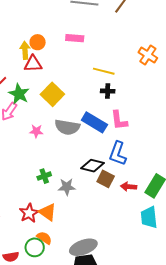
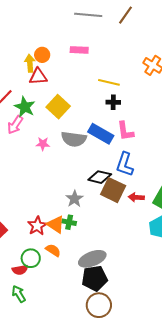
green cross: (44, 176) -> (69, 222), moved, turned 32
brown square: (106, 179) -> (113, 190), size x1.4
gray star: (67, 187) -> (74, 199), turned -30
green circle: (35, 247) -> (31, 258), moved

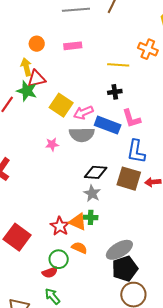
orange circle: (42, 55) -> (37, 44), moved
yellow line: (109, 82) -> (118, 65), moved
green star: (25, 107) -> (27, 91), moved
pink arrow: (15, 125) -> (83, 113), moved, turned 42
black diamond: (100, 177) -> (96, 172), moved

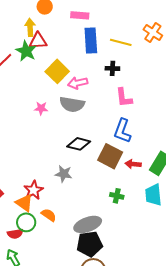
blue rectangle: (108, 125) -> (91, 40), moved, turned 55
gray star: (92, 193) -> (64, 174), moved, turned -30
green cross: (91, 217) -> (117, 196), moved
orange triangle: (78, 222) -> (24, 203), moved

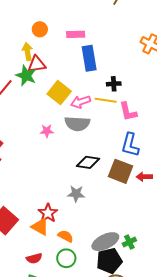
yellow line: (121, 42) -> (106, 100), moved
green cross: (117, 196) -> (129, 242), moved, turned -32
green circle: (26, 222) -> (66, 258), moved

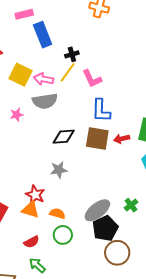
yellow line: (106, 100) -> (68, 72), turned -50
pink arrow: (81, 102) -> (43, 79), turned 42
green cross: (129, 242) -> (131, 205), moved

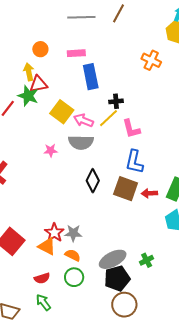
black diamond: (64, 137) -> (93, 181), turned -70
gray star: (59, 170) -> (73, 233), moved

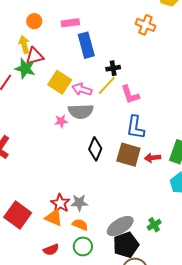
pink star: (51, 150) -> (61, 121), moved

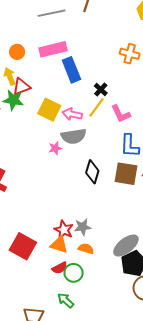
pink rectangle: (70, 23) -> (53, 49), size x1.5
orange cross: (145, 25) -> (130, 54), moved
black cross: (113, 68) -> (101, 90), turned -32
green circle: (83, 246) -> (74, 273), moved
red semicircle: (51, 250) -> (60, 268), moved

